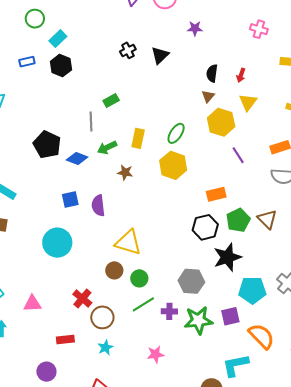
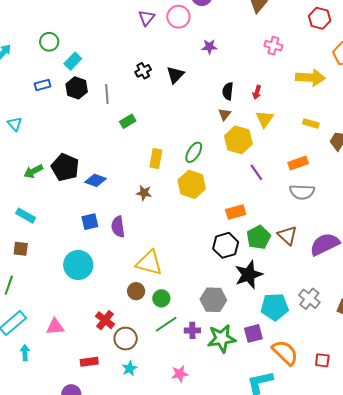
gray line: (91, 121) -> (107, 94), moved
green arrow: (107, 147) -> (33, 171), moved

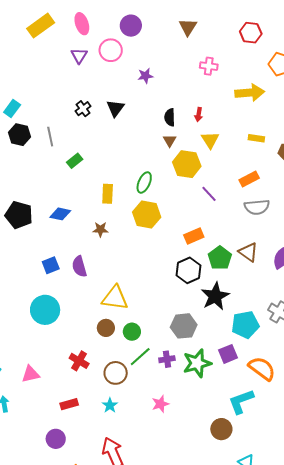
blue diamond: (96, 180) -> (60, 214), moved
brown circle: (126, 339) -> (116, 373), moved

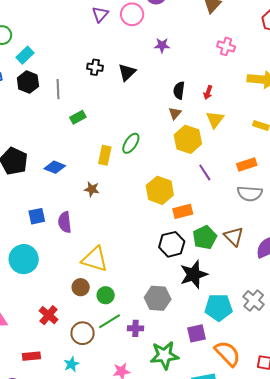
black cross: (83, 109) -> (95, 67), turned 35
green ellipse: (144, 183) -> (131, 143), moved
yellow hexagon: (147, 215) -> (160, 190), moved
green star: (197, 363) -> (164, 355), moved

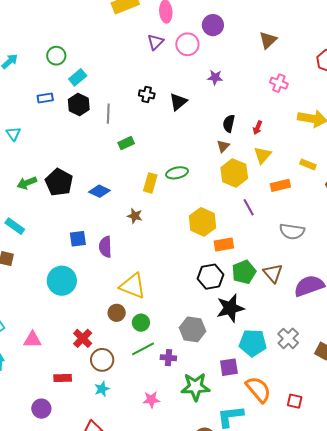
green ellipse: (131, 143) -> (177, 173), turned 40
orange rectangle: (247, 164) -> (280, 185), moved
brown circle: (83, 333) -> (102, 360), moved

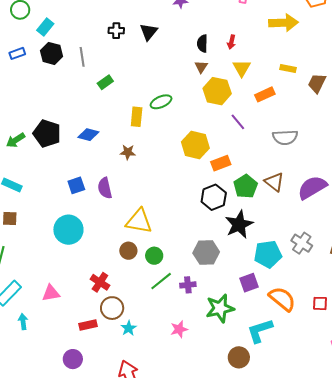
brown circle: (102, 360) -> (112, 308), moved

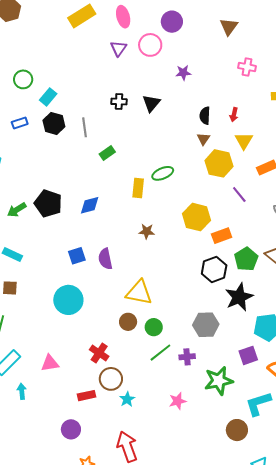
blue diamond: (88, 135) -> (90, 205), turned -30
brown star: (128, 152) -> (147, 231), moved

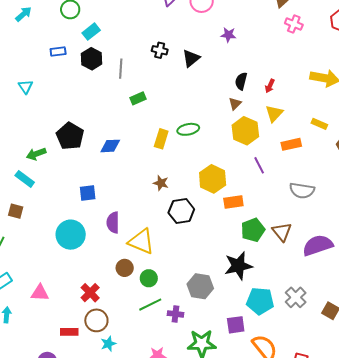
pink cross: (247, 67) -> (294, 24), moved
green arrow: (17, 210) -> (36, 154), moved
purple semicircle: (105, 259) -> (113, 223), moved
black hexagon: (214, 270) -> (181, 211), moved

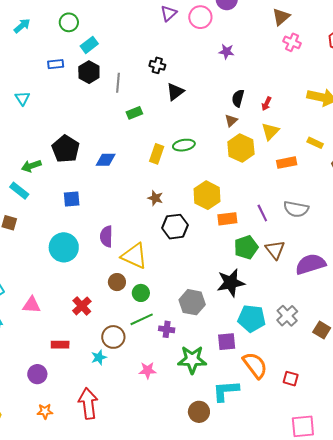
black triangle: (191, 58) -> (175, 92), moved
purple line: (259, 165) -> (262, 213), moved
blue square: (88, 193) -> (72, 199), moved
brown circle: (96, 320) -> (113, 337), moved

